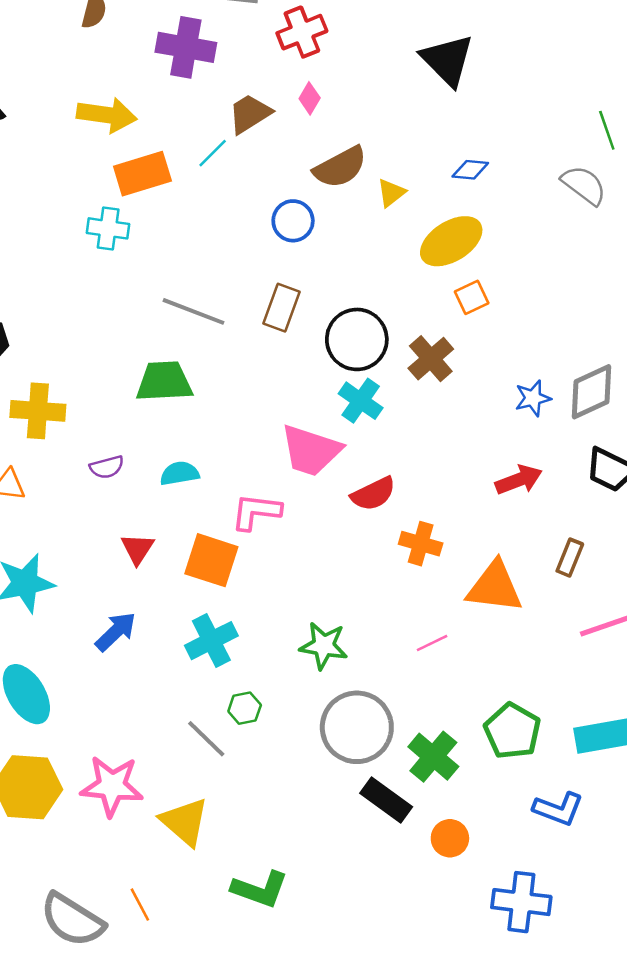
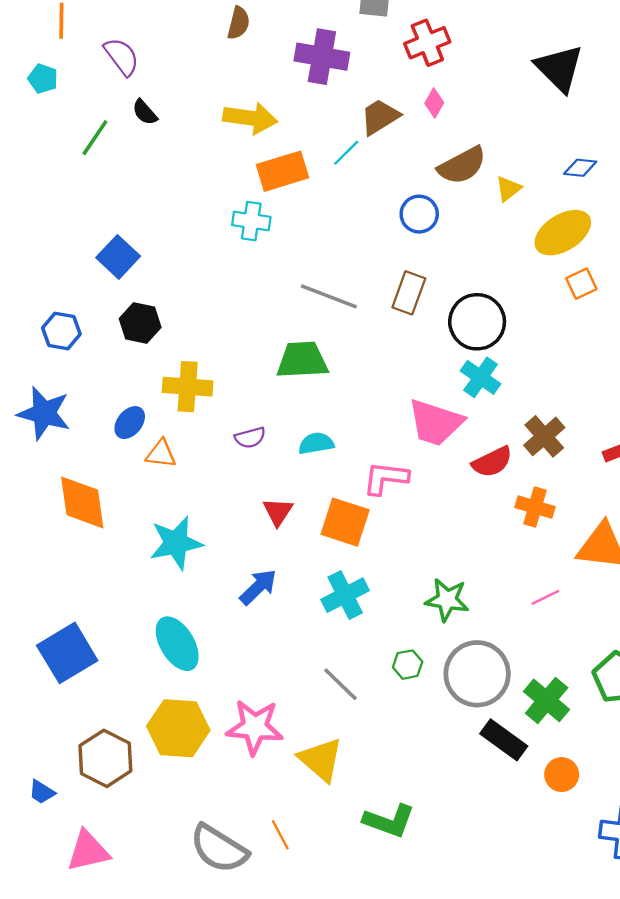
brown cross: (431, 359) -> (544, 436), moved
green hexagon: (245, 708) -> (408, 665), moved

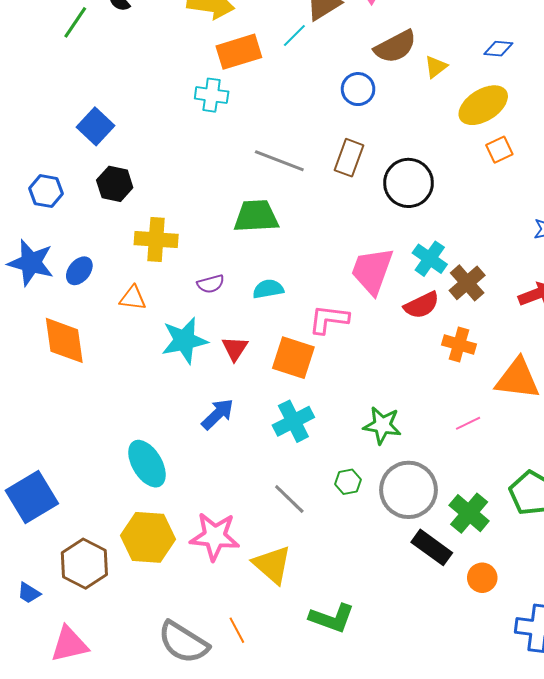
cyan cross: (481, 377) -> (430, 259), moved
blue ellipse: (130, 423) -> (79, 271), moved
pink trapezoid: (435, 423) -> (372, 271), turned 92
cyan star: (176, 543) -> (184, 340), moved
blue square: (67, 653) -> (32, 497), moved

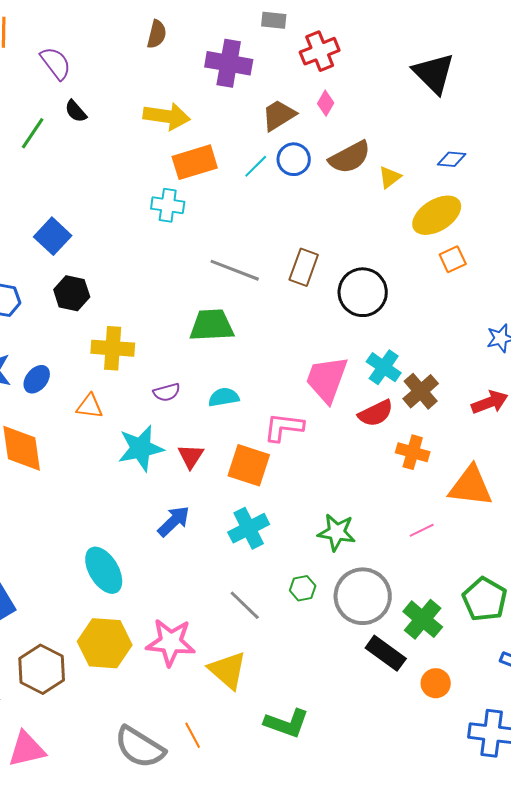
cyan line: (294, 36) -> (256, 166), moved
blue circle: (358, 89) -> (294, 159), moved

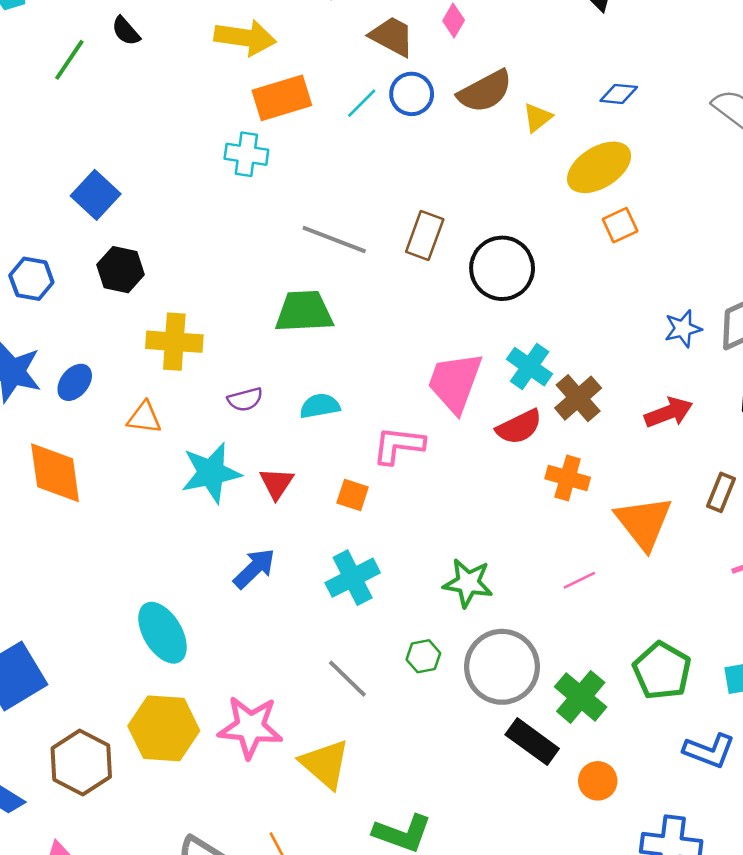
brown trapezoid: (279, 115) -> (392, 36), turned 60
orange square: (249, 465) -> (353, 495), size x0.6
orange triangle: (471, 486) -> (644, 523), turned 45

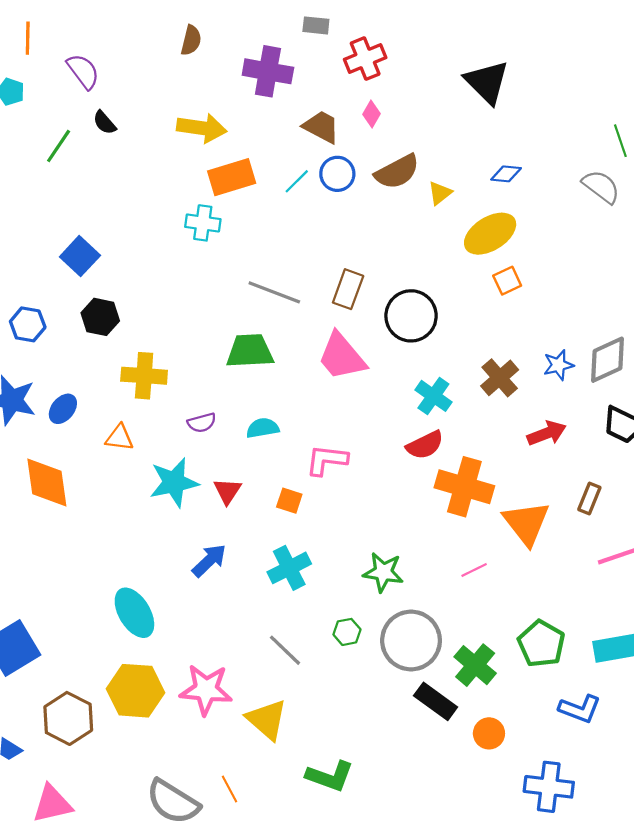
pink trapezoid: (455, 382) -> (342, 356), moved, turned -60
brown cross: (578, 398) -> (500, 378), moved
orange cross: (568, 478) -> (464, 487), size x1.6

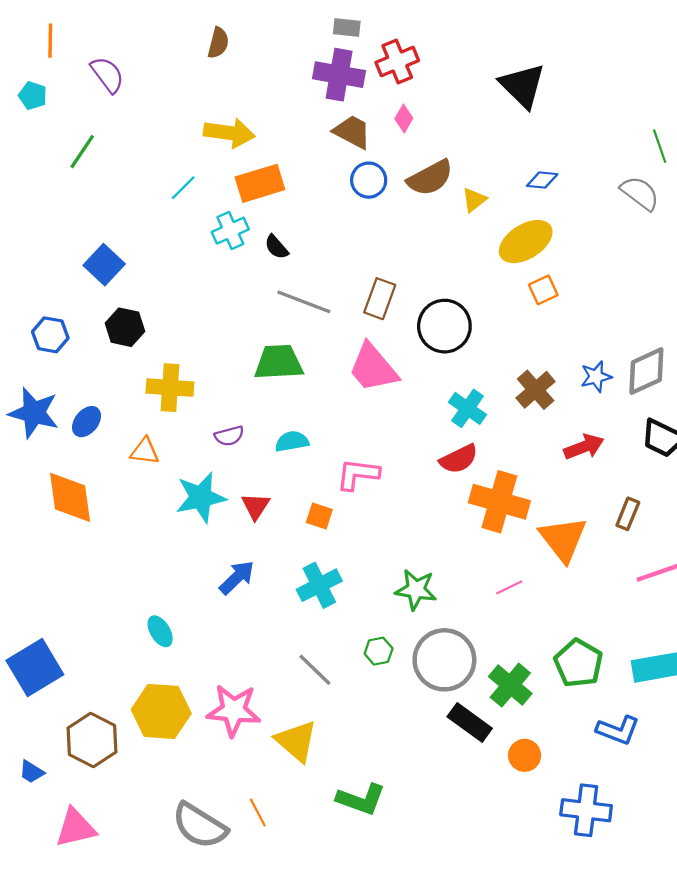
purple cross: (268, 71) -> (339, 75), moved
black semicircle: (105, 123) -> (276, 247), moved
cyan line: (297, 181) -> (183, 188), moved
cyan cross: (203, 223) -> (230, 231), turned -32
cyan ellipse: (134, 613) -> (160, 631), size x0.6

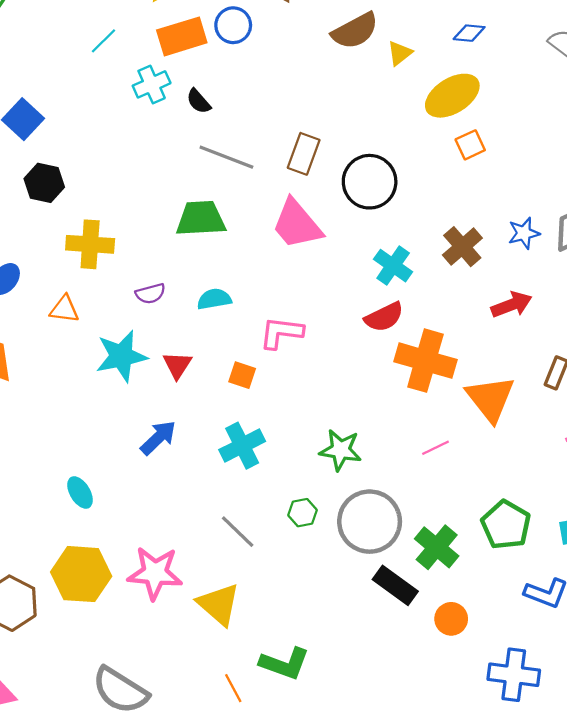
blue circle: (369, 180) -> (233, 25), moved
orange line: (258, 812) -> (233, 688), moved

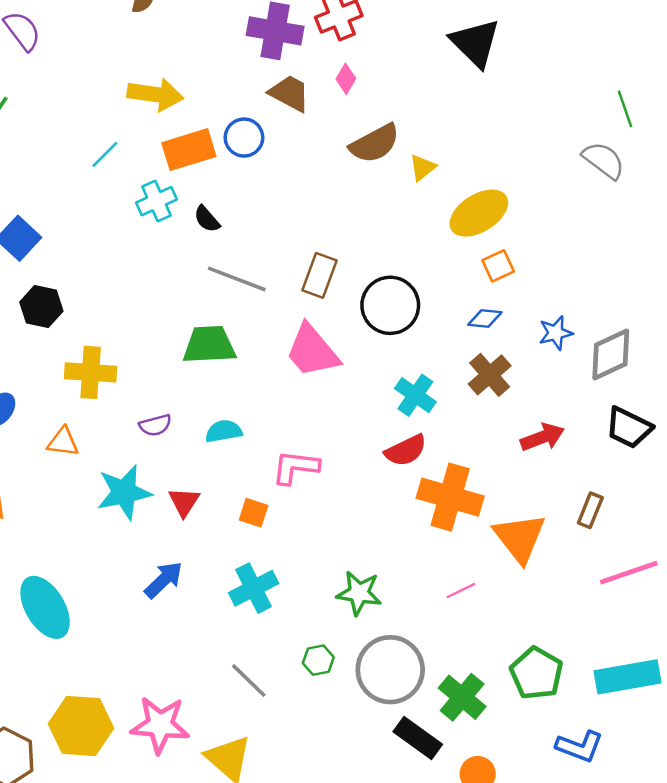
blue diamond: (469, 33) -> (485, 319), moved
blue star: (524, 233) -> (556, 333), moved
cyan ellipse: (80, 493) -> (45, 607), moved, size x1.8

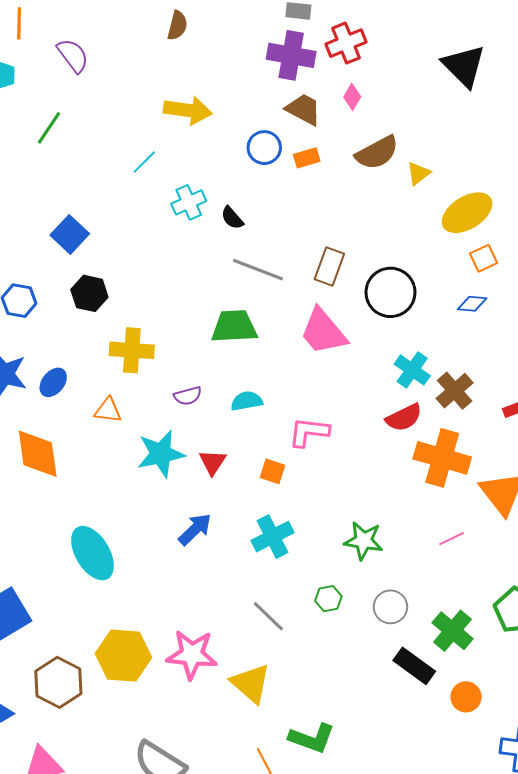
orange rectangle: (189, 150) -> (307, 158), moved, size x0.6
brown cross: (490, 375) -> (455, 391), moved
gray circle: (390, 670) -> (390, 607), size x0.6

